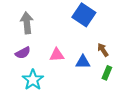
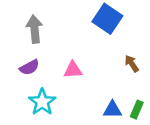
blue triangle: (83, 62) -> (112, 110), moved
green rectangle: (107, 73) -> (137, 110), moved

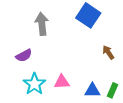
gray arrow: (35, 29) -> (42, 24), moved
pink triangle: (73, 70) -> (62, 82), moved

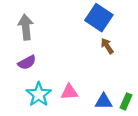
gray arrow: (42, 24) -> (26, 27), moved
brown arrow: (108, 52) -> (107, 46), moved

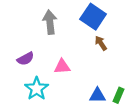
gray arrow: (26, 27) -> (50, 22), moved
pink triangle: (69, 92) -> (62, 66), moved

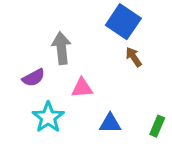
gray arrow: (50, 22) -> (61, 48), moved
blue triangle: (97, 95) -> (110, 123), moved

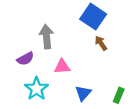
blue triangle: (110, 123) -> (83, 93), turned -49

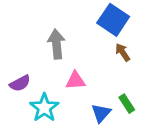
purple semicircle: (25, 59) -> (20, 83), moved
green rectangle: (119, 95) -> (127, 104), moved, turned -56

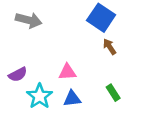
gray arrow: (56, 44) -> (29, 20), moved, turned 110
blue triangle: (101, 113) -> (72, 99), moved, turned 42

